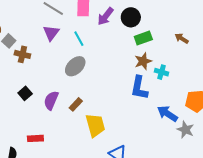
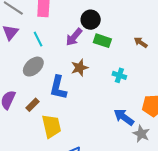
purple arrow: (106, 16) -> (74, 37), moved
green rectangle: (143, 38) -> (102, 41), turned 36
brown star: (143, 61) -> (80, 68), moved
blue L-shape: (139, 88) -> (58, 88), moved

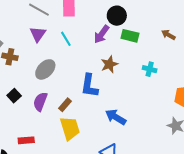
gray ellipse: (33, 67) -> (45, 69), moved
blue arrow: (124, 117) -> (116, 117), moved
yellow trapezoid: (51, 126) -> (70, 128), moved

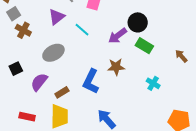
cyan line: (66, 39) -> (82, 30), turned -35
red rectangle: (26, 140) -> (27, 117), moved

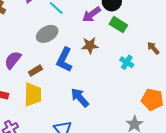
gray ellipse: (53, 53) -> (47, 34), moved
brown arrow: (181, 56) -> (153, 48), moved

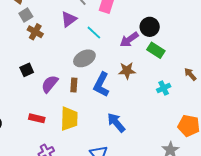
cyan cross: (127, 62) -> (164, 88), turned 32
brown rectangle: (35, 71) -> (74, 85), moved, turned -56

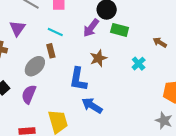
purple triangle: (69, 19) -> (17, 28), moved
gray ellipse: (84, 58) -> (35, 66), moved
brown rectangle: (74, 85) -> (51, 51), moved
blue arrow: (116, 123) -> (92, 106), moved

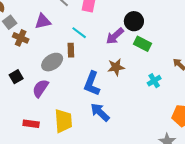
purple triangle: (17, 28) -> (43, 21), turned 30

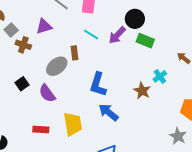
cyan line: (79, 33) -> (91, 35), moved
brown star: (116, 67) -> (142, 91), moved, turned -30
purple semicircle: (40, 88) -> (47, 93), turned -66

